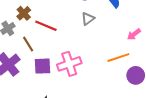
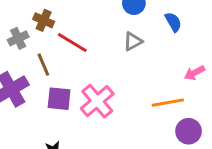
brown cross: (24, 13) -> (44, 20), turned -32
pink cross: (69, 64) -> (97, 101), turned -30

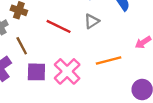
red line: (72, 42) -> (59, 26), moved
orange line: (168, 103) -> (109, 61), moved

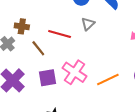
brown line: (22, 46) -> (38, 48), moved
orange line: (109, 61) -> (108, 80), moved

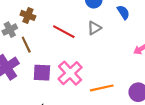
brown line: (38, 48) -> (26, 45), moved

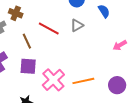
brown line: (26, 45) -> (27, 41), moved
pink cross: (70, 73) -> (53, 80), moved

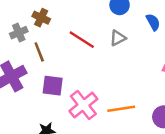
brown line: (27, 41) -> (39, 52), moved

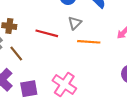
purple square: (53, 86) -> (29, 89), moved
orange line: (121, 109) -> (89, 42), moved, turned 30

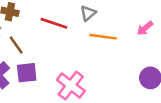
purple square: (29, 89) -> (27, 73), moved

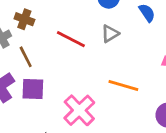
orange line: (103, 37) -> (123, 86), moved

